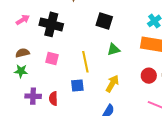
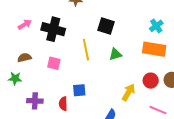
yellow line: (85, 62) -> (86, 50), moved
green star: (21, 71) -> (15, 78), moved
yellow arrow: (112, 84) -> (129, 92), moved
red semicircle: (53, 99) -> (63, 104), moved

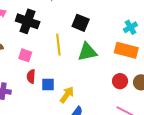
green triangle: (115, 54) -> (87, 52), size x1.5
yellow arrow: (129, 92) -> (67, 95), moved
red semicircle: (63, 104) -> (31, 76), moved

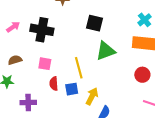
yellow line: (58, 45) -> (79, 68), moved

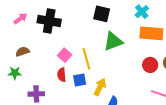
cyan cross: (145, 20) -> (142, 12), moved
pink square: (45, 64) -> (65, 55), moved, turned 32

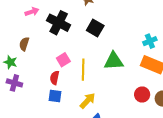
black square: (102, 14) -> (95, 28), moved
brown semicircle: (23, 52) -> (24, 44), turned -72
blue square: (80, 80) -> (55, 96), moved
purple cross: (36, 94) -> (14, 83), moved

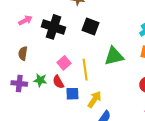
green star: (10, 62) -> (40, 80), moved
red semicircle: (55, 78) -> (58, 82), turned -32
purple cross: (14, 83) -> (19, 83), moved
blue square: (55, 96) -> (72, 94), moved

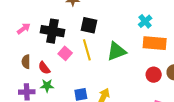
pink square: (64, 63) -> (65, 53), moved
yellow line: (85, 70) -> (87, 50), moved
red semicircle: (58, 82) -> (44, 68), moved

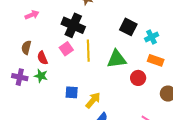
black square: (89, 25) -> (128, 27), moved
black cross: (52, 31) -> (73, 25), moved
orange rectangle: (155, 43) -> (156, 60), size x0.7
red circle: (154, 75) -> (138, 78), moved

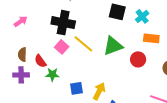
yellow line: (88, 51) -> (83, 44), turned -35
green star: (41, 76) -> (52, 75), moved
purple cross: (20, 77) -> (21, 75), moved

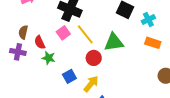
red circle: (138, 59) -> (94, 58), moved
blue square: (76, 88) -> (69, 76), turned -32

